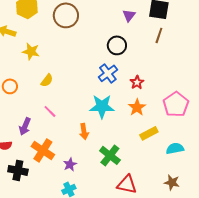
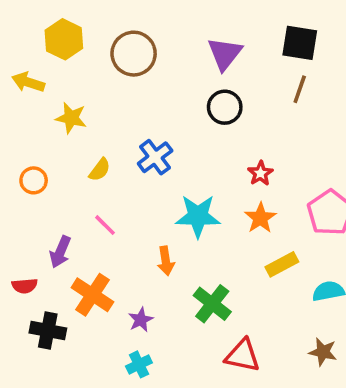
purple triangle: (129, 15) -> (225, 54), moved, size x1.5
blue cross: (108, 73) -> (155, 157), moved

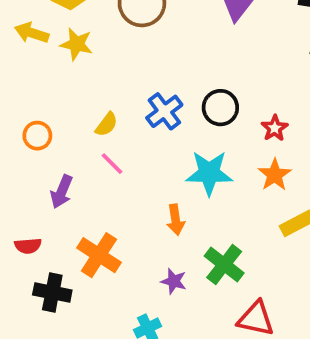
black circle: (225, 107) -> (220, 108), moved
yellow star: (71, 118) -> (77, 44), moved
pink line: (105, 225) -> (112, 164), moved
purple arrow: (60, 252) -> (62, 192), moved
purple star: (141, 320) -> (174, 281), moved, turned -30

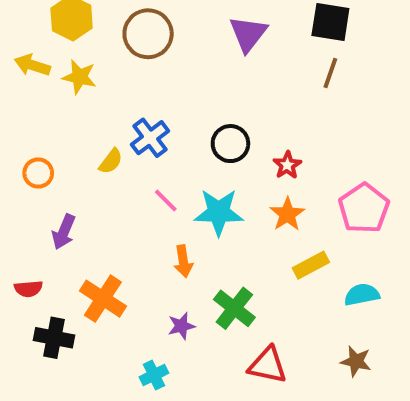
blue cross: (164, 111) -> (150, 138), moved
pink line: (112, 164) -> (166, 200), moved
purple star: (174, 281) -> (181, 326), turned -30

